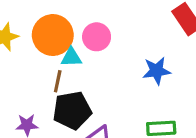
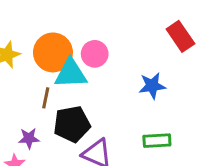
cyan triangle: (71, 57) -> (71, 74), size x1.6
brown line: (58, 81) -> (46, 98), moved

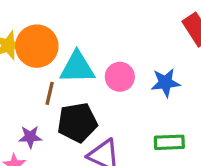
orange circle: (53, 52) -> (37, 46), moved
pink circle: (95, 54) -> (120, 77), moved

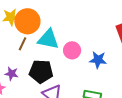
brown line: (50, 93) -> (22, 44), moved

